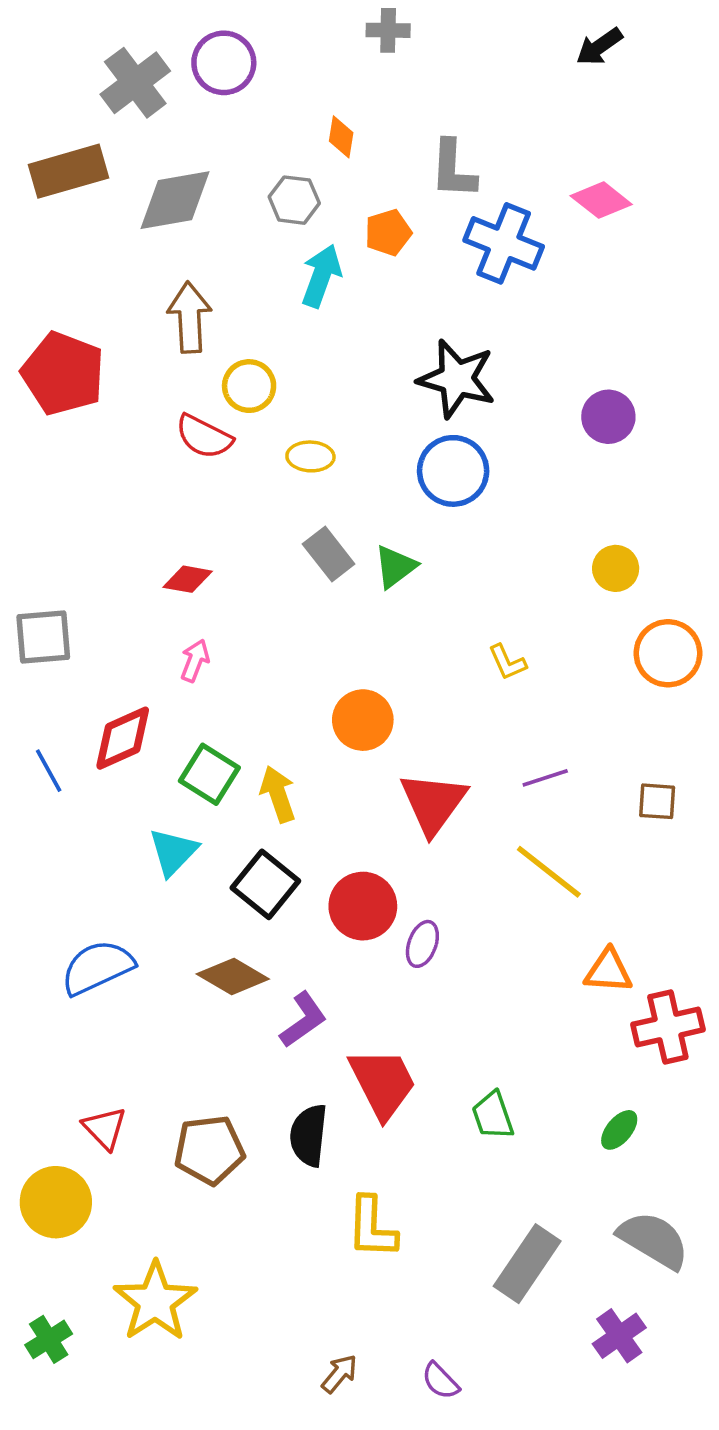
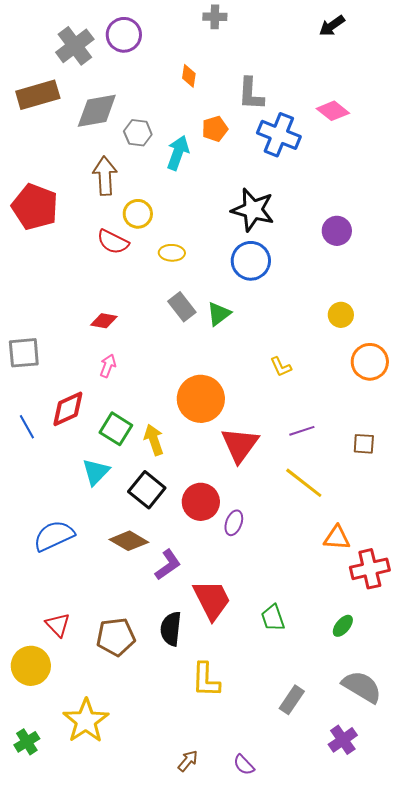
gray hexagon: (294, 200) -> (138, 133), moved
orange circle: (363, 720) -> (201, 399), size x1.4
gray rectangle: (527, 1264) -> (292, 700), size x0.7

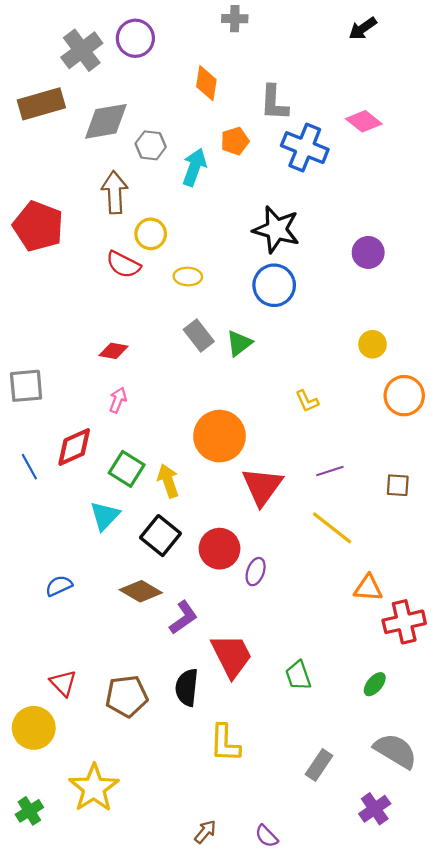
orange diamond: (189, 76) -> (206, 83), size x1.4
blue semicircle: (54, 536) -> (59, 586), size x0.6

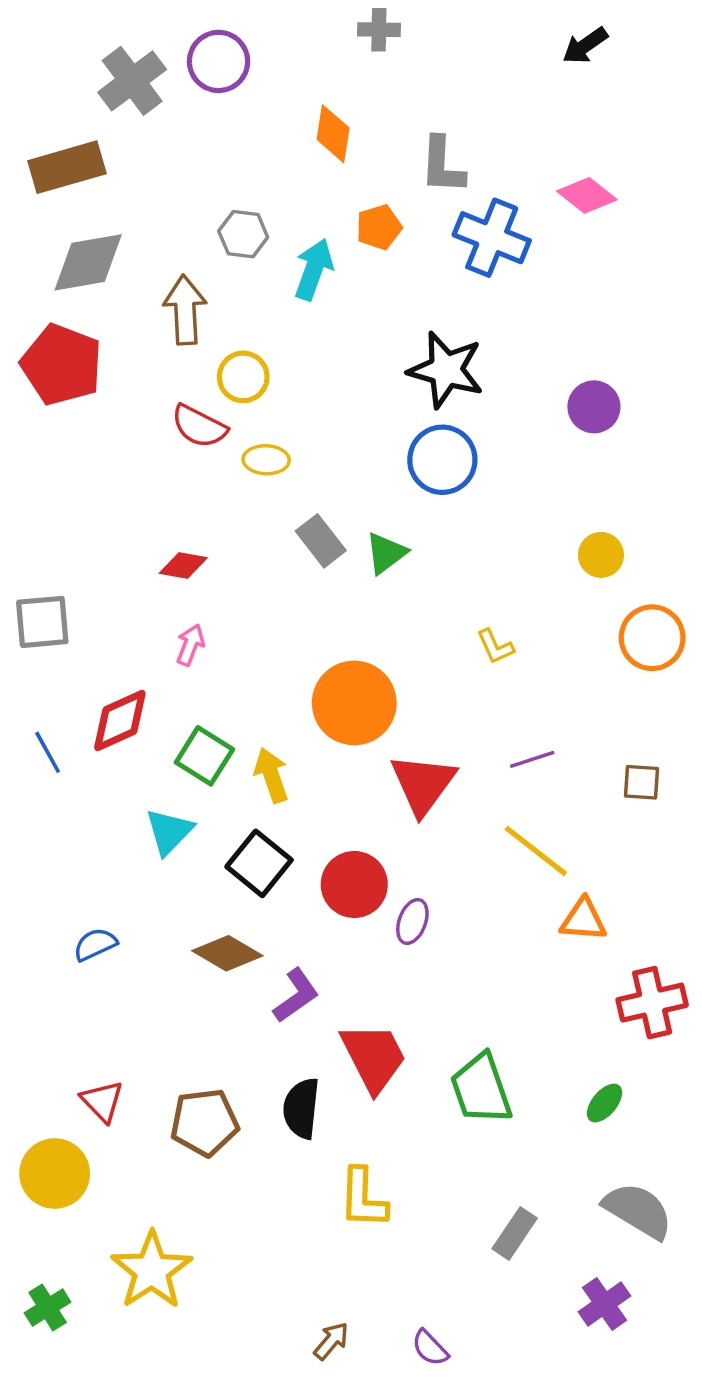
gray diamond: (106, 121) -> (88, 262), moved
yellow ellipse: (188, 277) -> (266, 460), moved
orange triangle: (368, 588) -> (583, 920), moved
green trapezoid: (298, 675) -> (481, 1089), size x1.5

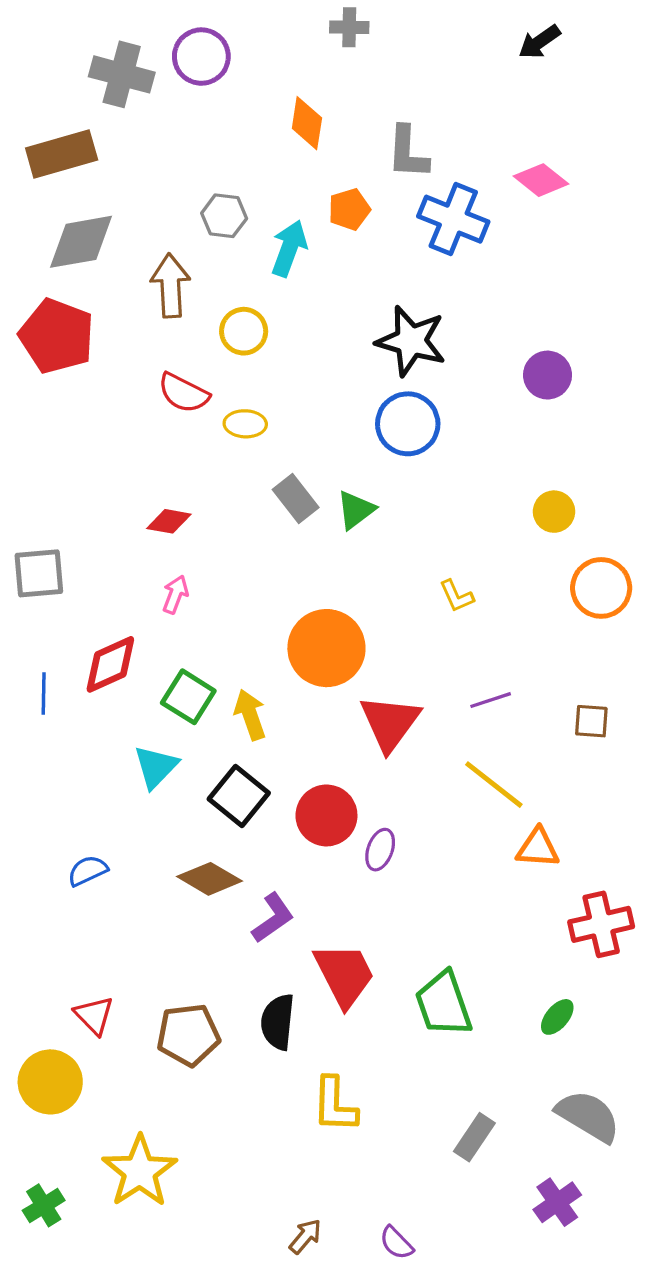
gray cross: (132, 81) -> (122, 74), turned -38
yellow circle: (243, 377) -> (244, 331), moved
blue line: (48, 752) -> (44, 694), turned 30

